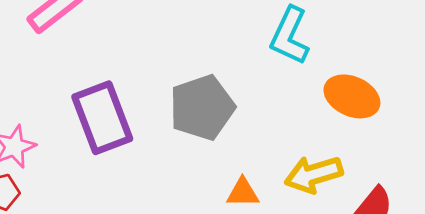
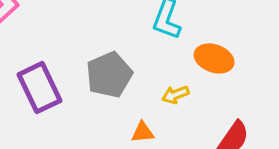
yellow arrow: (314, 174) -> (175, 95), moved, size x0.7

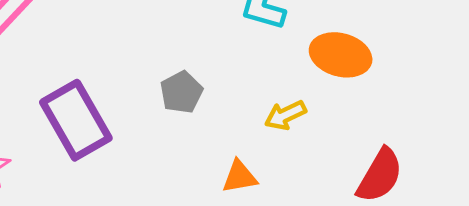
gray pentagon: (109, 75) -> (181, 92), size x0.6

